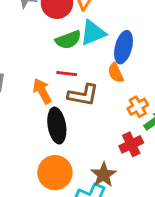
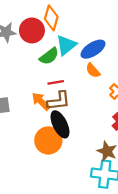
blue ellipse: (123, 47) -> (93, 49), turned 60
brown L-shape: (83, 95) -> (59, 101), moved
orange circle: (55, 173) -> (48, 140), moved

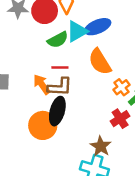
blue ellipse: (93, 49) -> (98, 27), moved
orange semicircle: (93, 70) -> (100, 62), size x1.6
black ellipse: (60, 124) -> (57, 111), turned 32

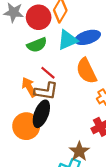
green semicircle: (58, 40) -> (37, 45), moved
red line: (60, 68) -> (48, 73), turned 35

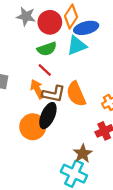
blue ellipse: (88, 37) -> (86, 28), moved
orange semicircle: (86, 71) -> (76, 94), moved
red line: (48, 73) -> (45, 70), moved

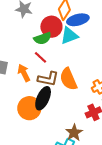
red circle: (50, 22) -> (51, 27), moved
orange arrow: (37, 89) -> (24, 73), moved

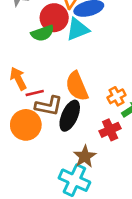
red line: (40, 57) -> (35, 93), moved, turned -56
brown L-shape: (48, 79) -> (49, 106), moved
black ellipse: (43, 98) -> (70, 116), moved

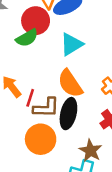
cyan triangle: (78, 29) -> (72, 44), moved
red line: (35, 93) -> (30, 98), turned -48
orange circle: (26, 125) -> (41, 139), moved

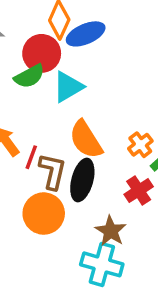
cyan triangle: (72, 44) -> (68, 87), moved
brown L-shape: (46, 108) -> (52, 171), turned -80

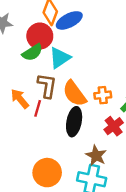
orange cross: (140, 145) -> (103, 95), moved, turned 35
brown L-shape: (52, 171) -> (47, 86), moved
orange circle: (44, 214) -> (47, 173), moved

